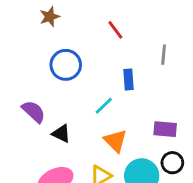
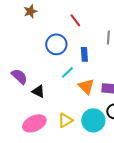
blue circle: (66, 65) -> (56, 44), moved
orange triangle: (115, 141) -> (86, 86), moved

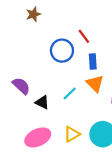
red line: (75, 20) -> (84, 36), moved
cyan line: (67, 72) -> (70, 93), moved
orange triangle: (86, 86) -> (95, 84), moved

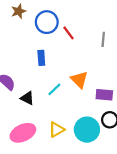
blue circle: (62, 51) -> (47, 22), moved
blue rectangle: (93, 62) -> (41, 58), moved

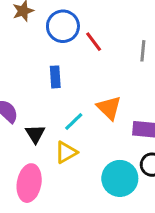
black triangle: (27, 98) -> (35, 134), turned 32
yellow triangle: (57, 130) -> (66, 152), moved
pink ellipse: (23, 133) -> (29, 183), turned -55

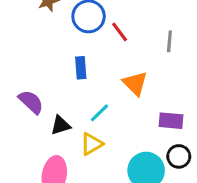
orange triangle: (109, 108) -> (135, 83), moved
black triangle: (35, 134) -> (61, 125), turned 45

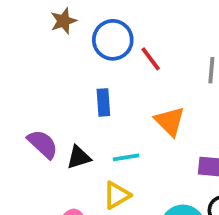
cyan line: (99, 113) -> (126, 157), turned 35
black triangle: (61, 125) -> (79, 157), moved

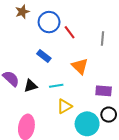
blue rectangle: (103, 102) -> (44, 56), turned -48
yellow triangle: (117, 195) -> (64, 106), moved

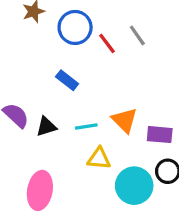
gray line: (102, 38) -> (137, 35), moved, turned -40
orange triangle: (80, 66) -> (125, 120), moved
yellow triangle: (64, 106) -> (99, 158), turned 35

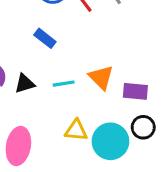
yellow triangle: (99, 158) -> (76, 130), moved

